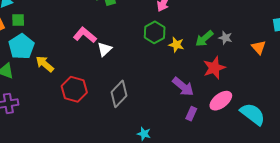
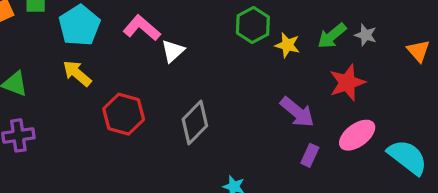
cyan pentagon: (21, 46) -> (79, 25), moved

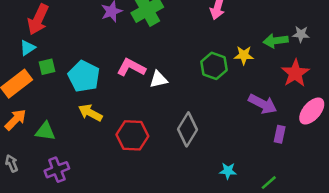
green hexagon: (253, 25) -> (214, 66), moved
green arrow: (332, 36) -> (276, 41), turned 45
white triangle: (173, 51) -> (159, 79), turned 42

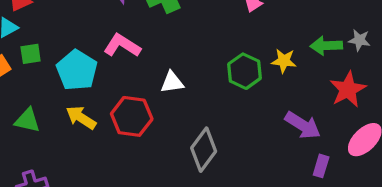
pink L-shape: (131, 67) -> (122, 45), moved
green triangle: (45, 131) -> (27, 120), moved
red hexagon: (132, 135) -> (132, 116), moved

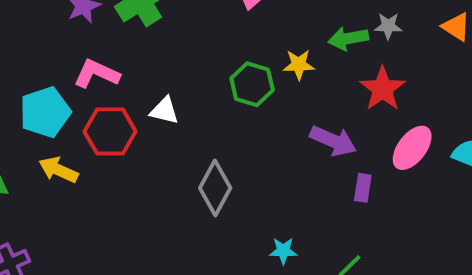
cyan pentagon: (77, 70) -> (45, 112), turned 30
white triangle: (172, 82) -> (164, 111), turned 30
red hexagon: (132, 116) -> (110, 131), moved

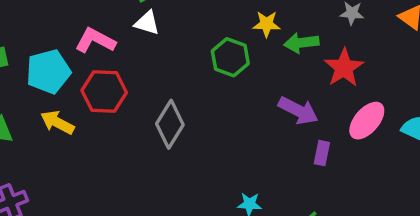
green arrow: (348, 39) -> (301, 43), moved
yellow star: (299, 65) -> (267, 24), moved
white triangle: (164, 111) -> (147, 23), moved
gray diamond: (215, 188) -> (170, 124), moved

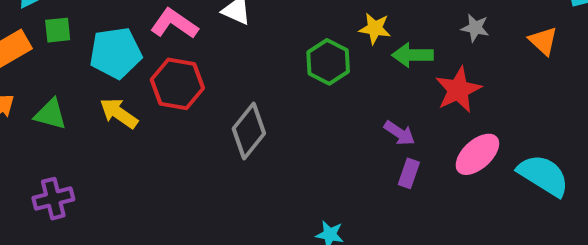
purple arrow: (298, 111) -> (399, 133), size x0.7
purple rectangle: (322, 153) -> (409, 173), moved

